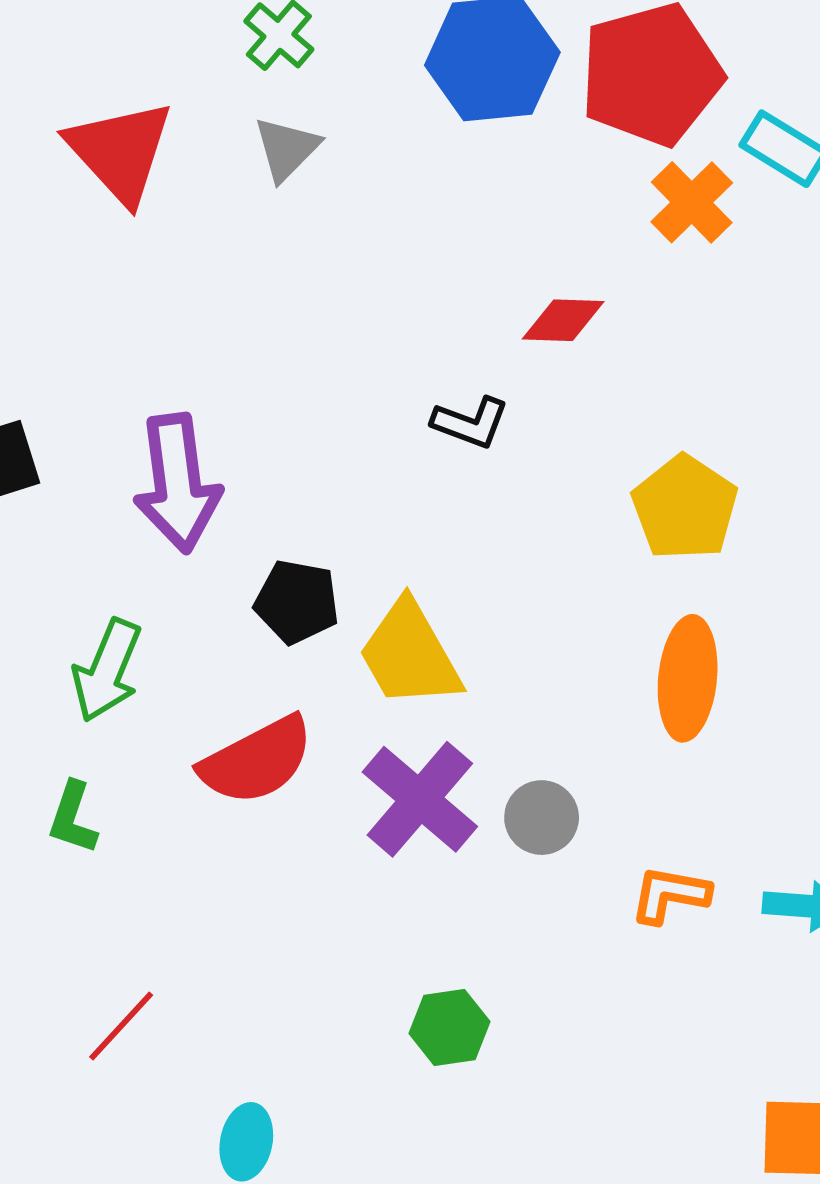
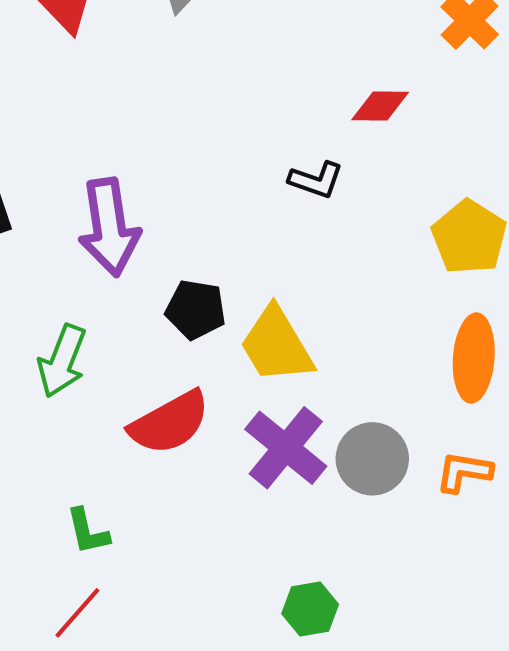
green L-shape: (73, 818) -> (88, 531), moved, turned -30
gray circle: (542, 818) -> (372, 459), size x1.4
orange L-shape: (670, 895) -> (464, 472), moved

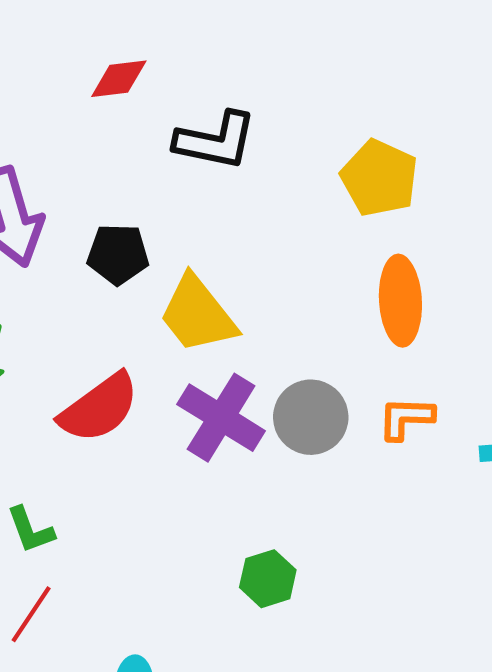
red diamond: (380, 106) -> (119, 79), moved
black L-shape: (316, 180) -> (216, 141), size x1.5
black pentagon: (196, 310) -> (118, 254), moved

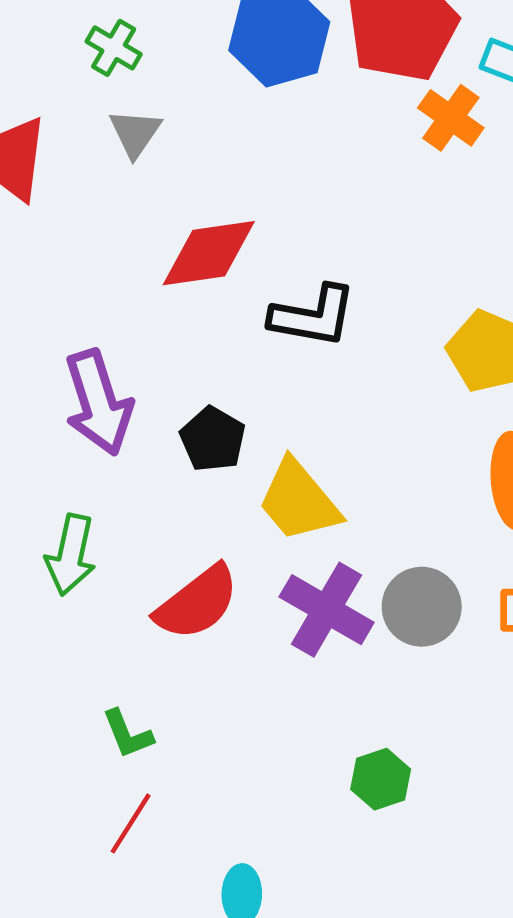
red diamond: (119, 79) -> (209, 253), size x1.6
black pentagon: (118, 254) -> (213, 439), turned 30

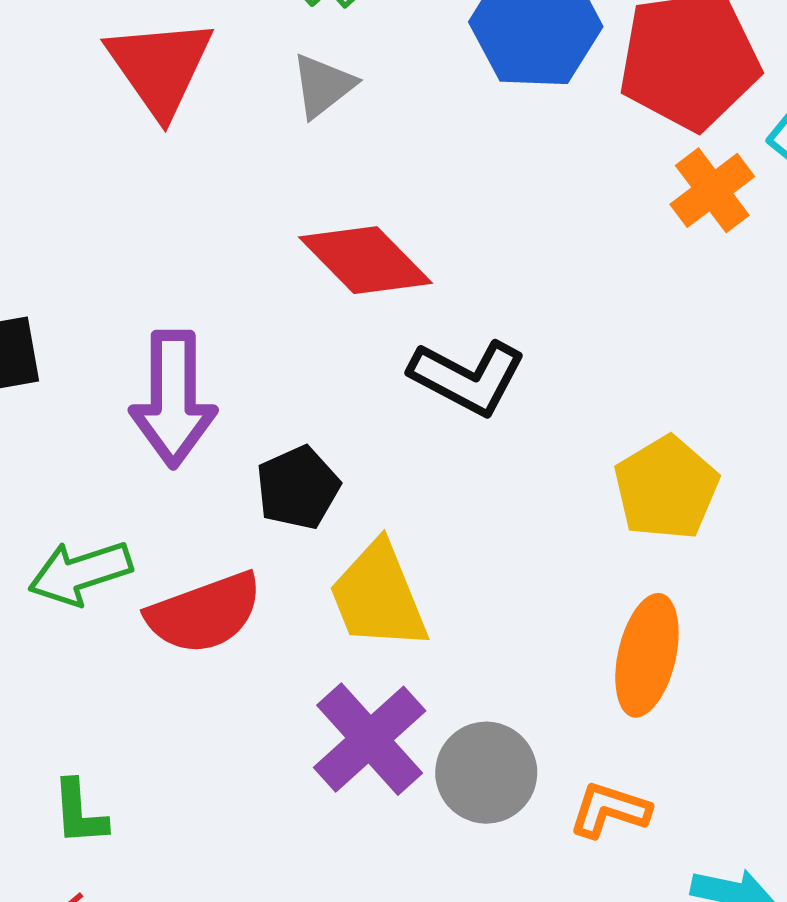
red diamond: (209, 253) -> (365, 260), turned 36
green arrow: (71, 555) -> (80, 573), turned 42
red semicircle: (197, 603) -> (205, 613), moved

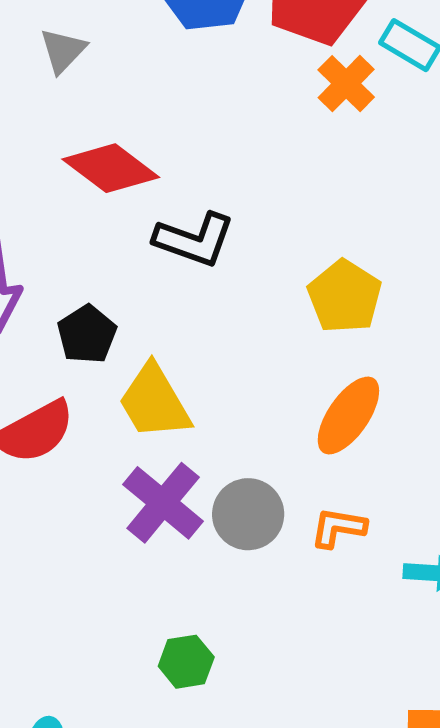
orange ellipse: (647, 655) -> (348, 416), turned 30

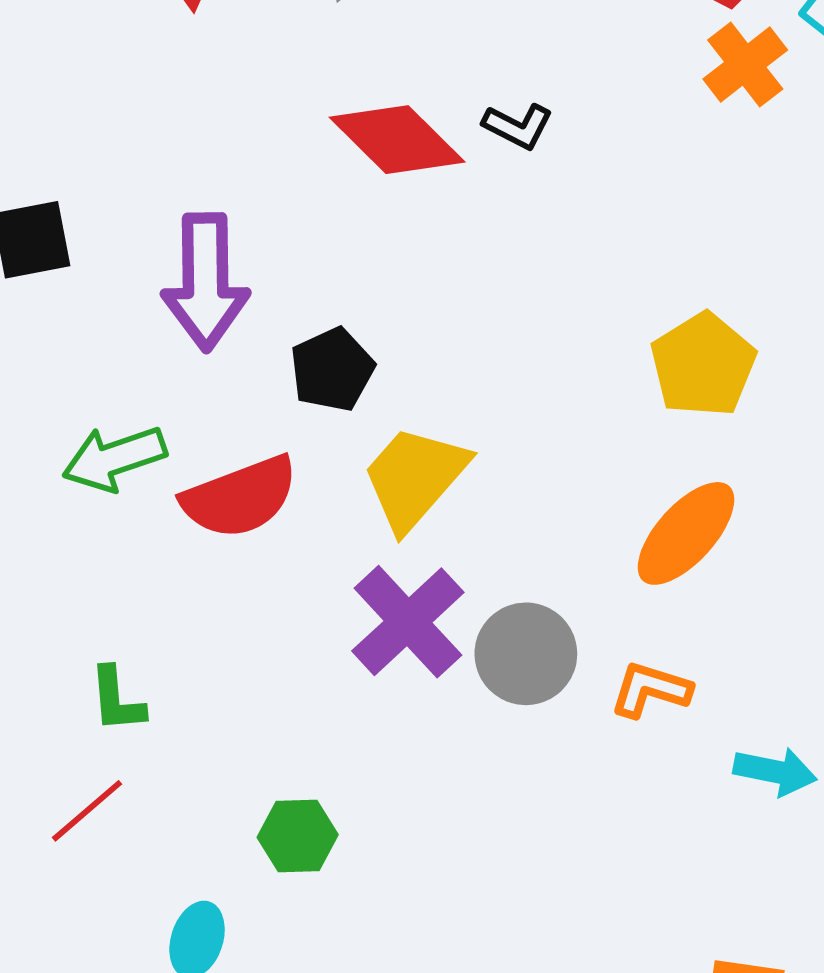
black L-shape: (194, 240) -> (518, 126), moved, size x0.6
yellow trapezoid: (154, 402) -> (415, 478), turned 64
green hexagon: (186, 662) -> (298, 836), moved

